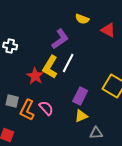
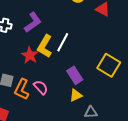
purple L-shape: (60, 39) -> (33, 22), moved
purple rectangle: (80, 96) -> (75, 75), turned -60

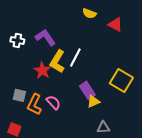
purple L-shape: (33, 22) -> (45, 37), turned -90
yellow triangle: (76, 95) -> (93, 101), moved

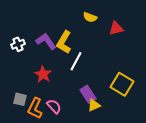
red triangle: (115, 24) -> (116, 28), turned -42
white cross: (17, 40) -> (18, 44), turned -32
yellow L-shape: (57, 61) -> (64, 42), moved

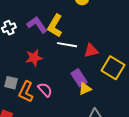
red triangle: (116, 28) -> (91, 51), moved
white line: (76, 61) -> (67, 45), turned 72
red star: (43, 74) -> (34, 58), turned 30

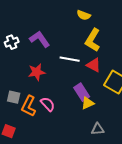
yellow L-shape: (55, 26) -> (93, 40), moved
red triangle: (91, 51) -> (94, 65), turned 42

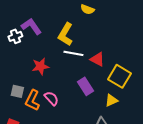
purple L-shape: (40, 39) -> (31, 26), moved
yellow L-shape: (93, 40) -> (65, 34), moved
yellow triangle: (88, 103) -> (111, 100), moved

